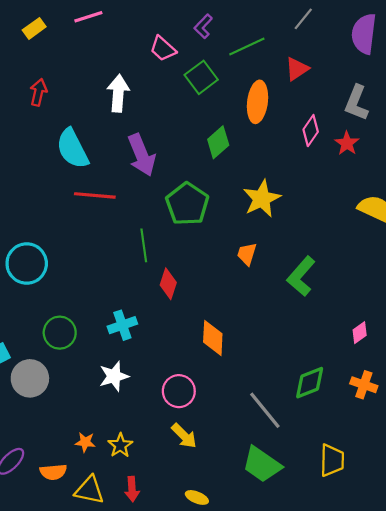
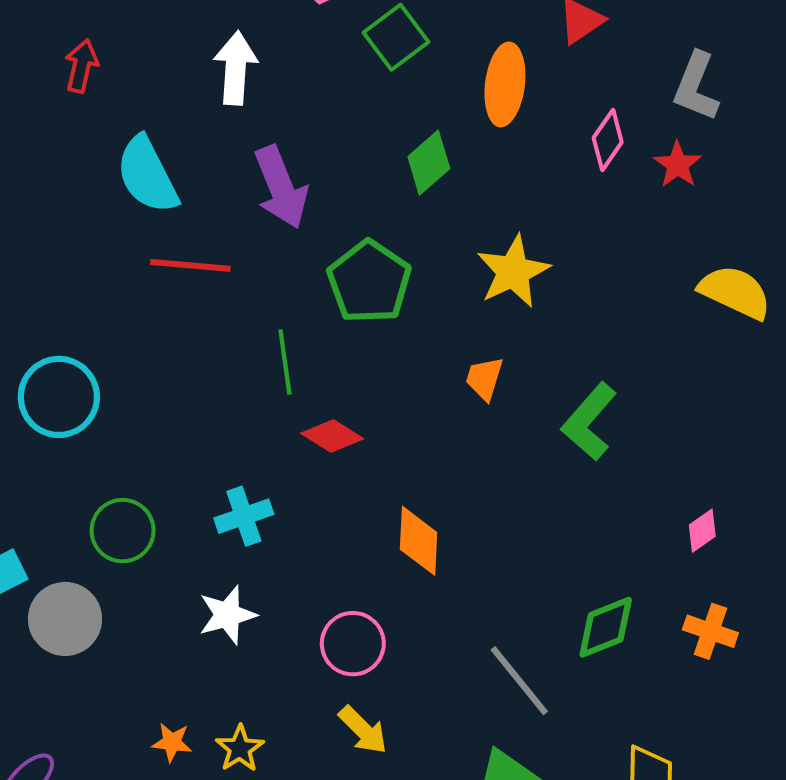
red diamond: (168, 284) -> (332, 436), turned -76

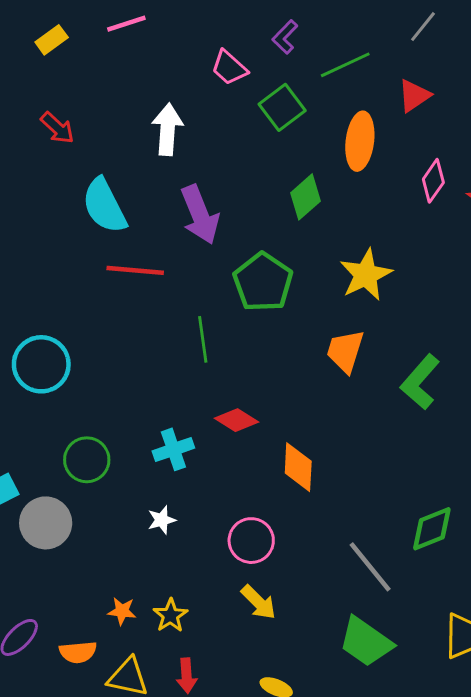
red arrow: (81, 66) -> (57, 128), turned 120
orange trapezoid: (484, 378) -> (345, 351), size x1.4
red diamond: (332, 436) -> (237, 420), moved
white star: (227, 615) -> (162, 520), size x0.7

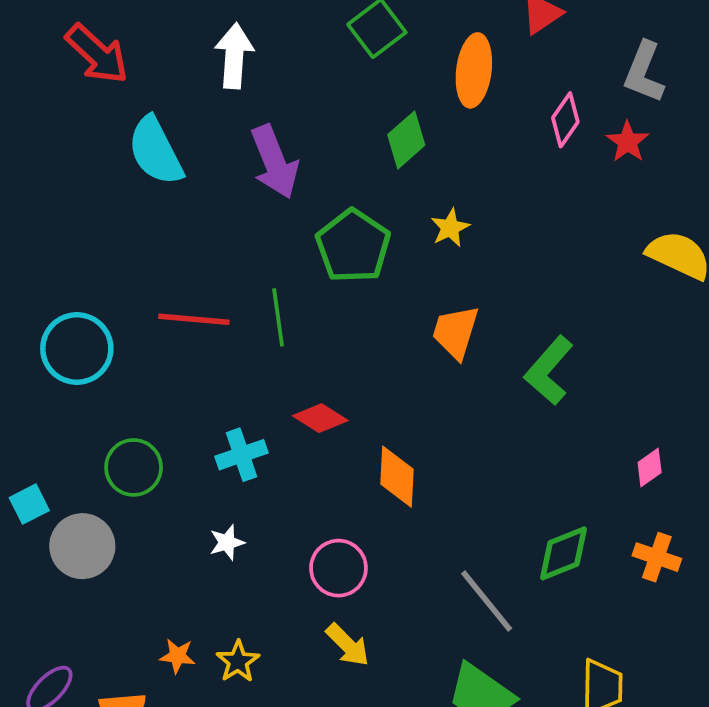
red arrow: (57, 128) -> (97, 54), size x1.5
red line: (135, 270) -> (194, 319), moved
yellow star: (366, 275) -> (450, 228), moved, size x0.6

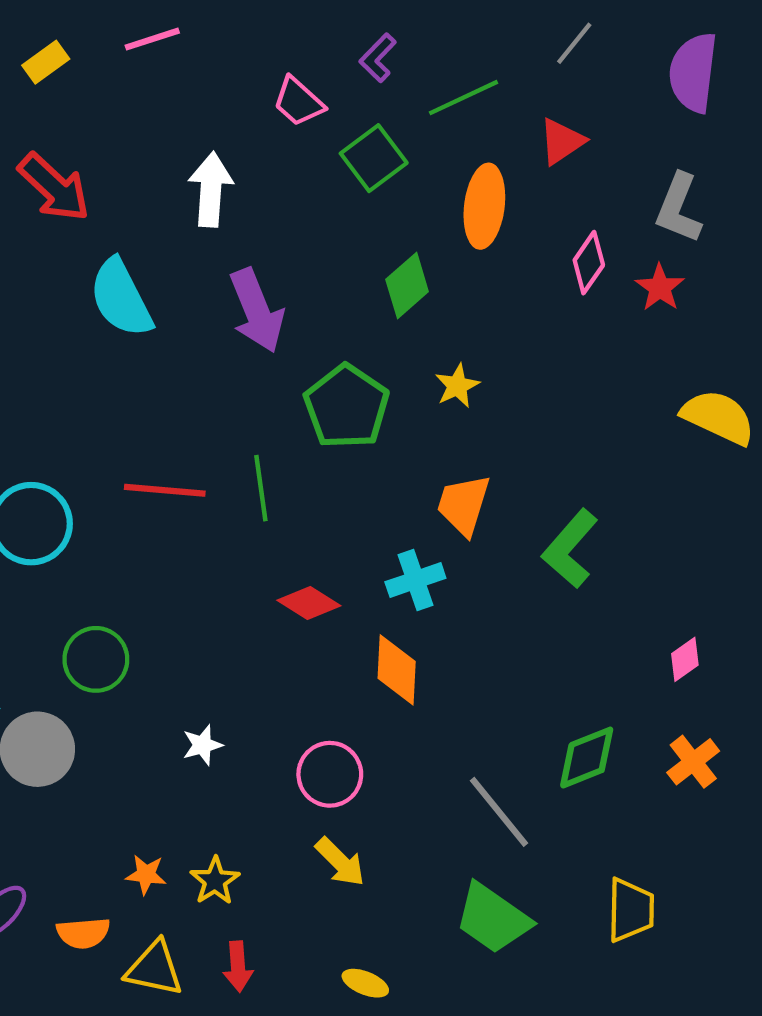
cyan cross: (242, 455) -> (415, 580), moved
orange cross: (657, 557) -> (693, 762), turned 33

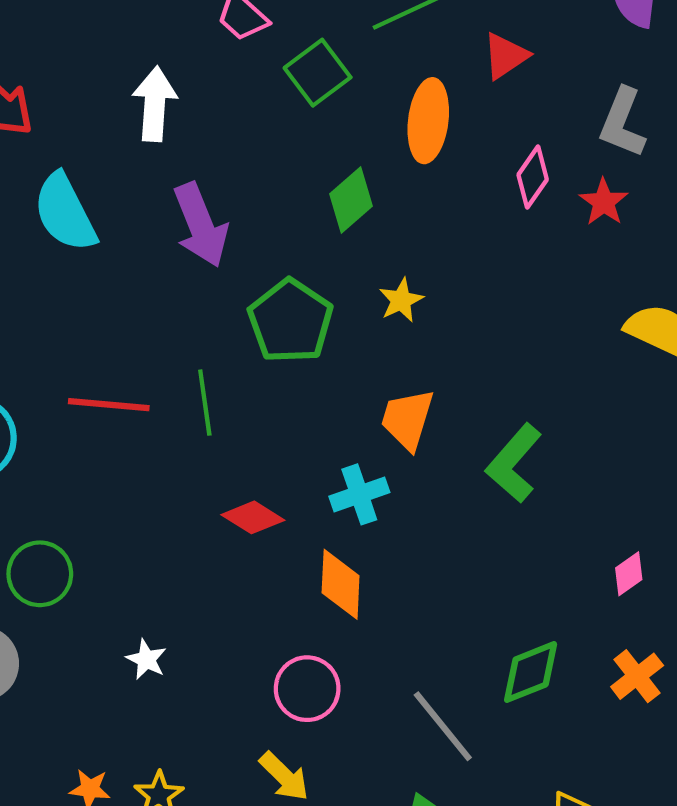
white star: (202, 745) -> (146, 659), turned -30
pink circle: (330, 774) -> (307, 689), moved

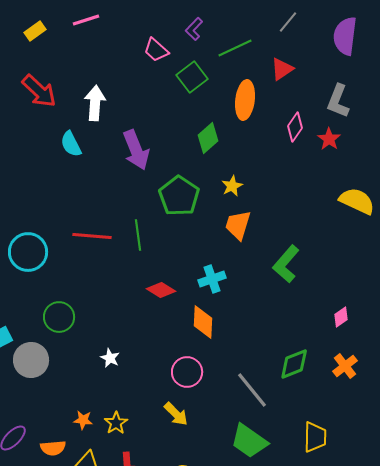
white arrow: (155, 104) -> (95, 103), moved
cyan semicircle: (65, 213) -> (71, 144), size x0.7
orange trapezoid: (407, 419) -> (238, 225), moved

